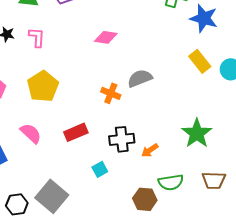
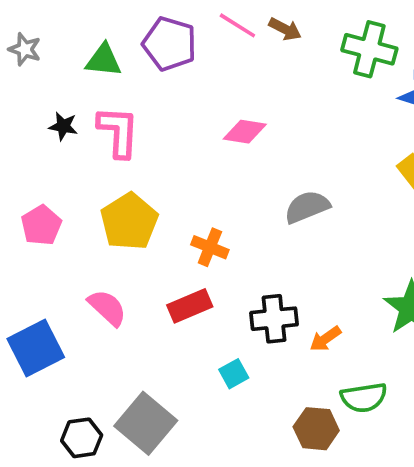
pink L-shape: (37, 37) -> (118, 132), size x1.4
orange cross: (111, 93) -> (210, 247), moved

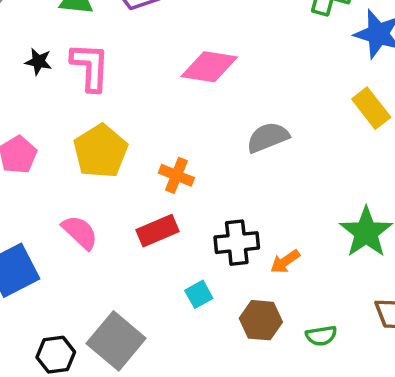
pink diamond: (245, 132) -> (209, 67), size x1.4
green semicircle: (364, 398) -> (321, 336), moved, size x0.7
brown hexagon: (316, 429) -> (261, 320), moved

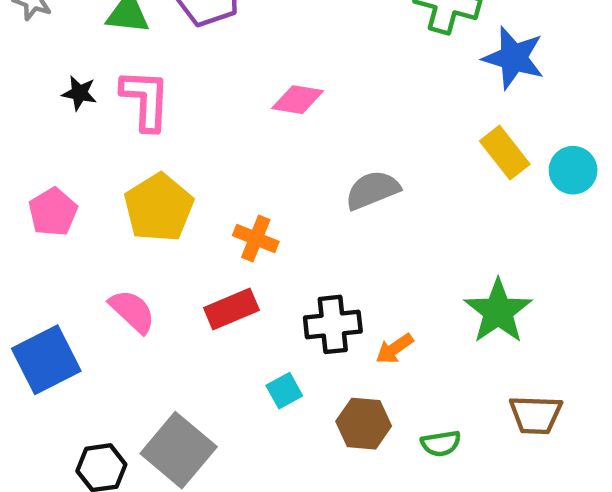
pink diamond: (209, 67) -> (298, 100), size x0.7

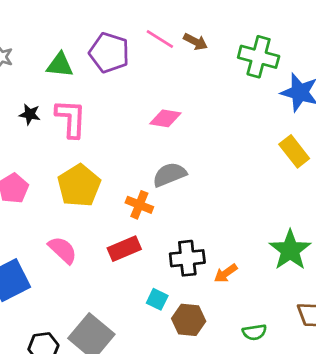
gray semicircle: (372, 190) -> (169, 175), moved
cyan square: (284, 391) -> (157, 299), turned -35
brown hexagon: (364, 424) -> (189, 320), moved

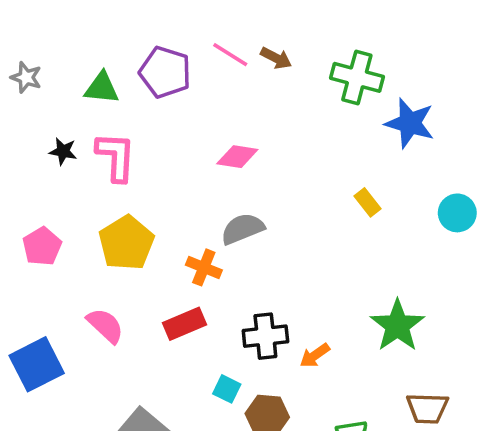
yellow rectangle: (294, 151) -> (368, 202), moved, size x0.7

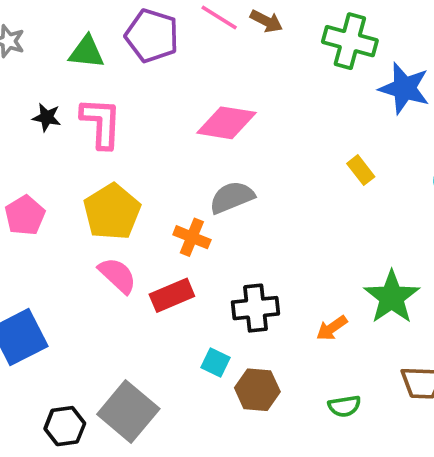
pink diamond: (237, 157) -> (226, 123), size x1.4
pink semicircle: (105, 326) -> (117, 275), moved
orange arrow: (315, 355) -> (332, 328), moved

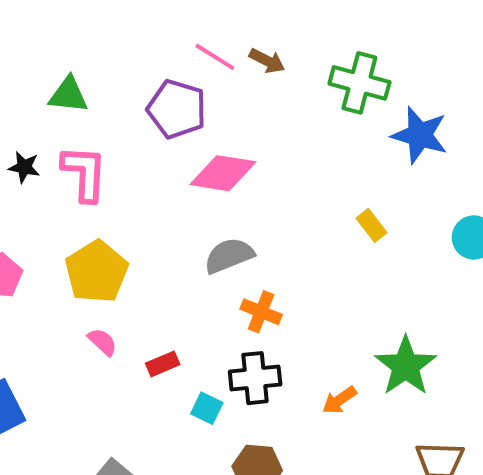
purple pentagon: (152, 36) -> (177, 109), moved
orange cross: (192, 237) -> (261, 312), moved
pink semicircle: (117, 275) -> (102, 342), size x0.7
red rectangle: (172, 295) -> (163, 364), size x0.7
cyan square: (216, 363) -> (207, 408), moved

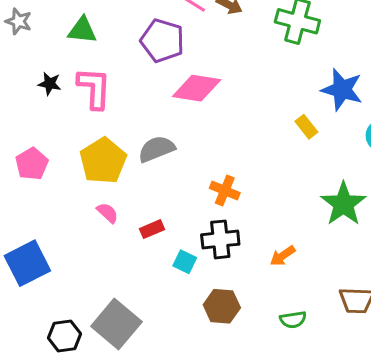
blue star: (420, 135) -> (342, 90), moved
gray semicircle: (229, 256) -> (156, 149), moved
green star: (406, 366) -> (343, 204), moved

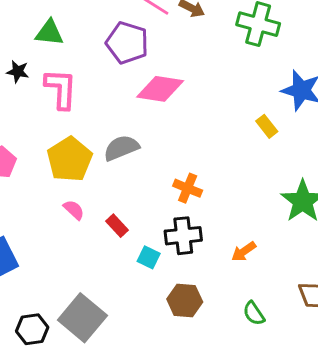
black star: (50, 84) -> (18, 72), moved
red rectangle: (152, 229) -> (117, 226), turned 70
green semicircle: (293, 320) -> (254, 313), turned 65

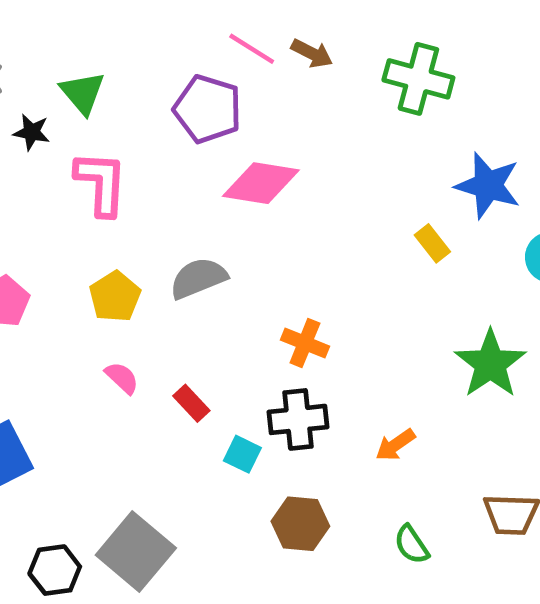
green triangle: (49, 33) -> (83, 93), turned 44
black star: (18, 72) -> (32, 132), moved
yellow pentagon: (70, 159) -> (115, 297), size x0.7

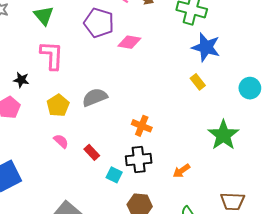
black star: (32, 132) -> (21, 80), moved
pink diamond: (261, 183) -> (129, 42), moved, size x0.7
blue star: (488, 185) -> (206, 47), moved

